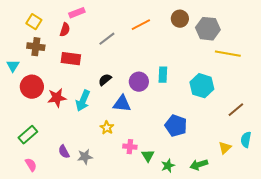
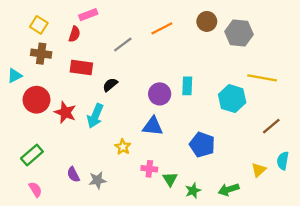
yellow line: (228, 54) -> (262, 78), moved
cyan triangle: (13, 66) -> (15, 76), turned 32
black semicircle: (105, 80) -> (110, 85), moved
red star: (57, 98) -> (65, 112), turned 30
blue triangle: (122, 104) -> (153, 126), moved

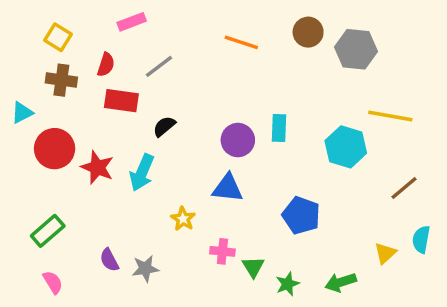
orange line: (162, 28) -> (241, 42), turned 45
red semicircle: (74, 34) -> (106, 65), moved
gray line: (123, 44) -> (159, 66), moved

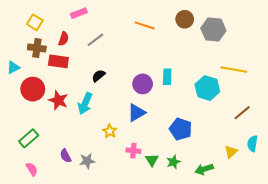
red rectangle: (121, 101) -> (58, 61), moved
blue triangle: (228, 188) -> (136, 113), turned -36
green star: (288, 284) -> (173, 162), moved

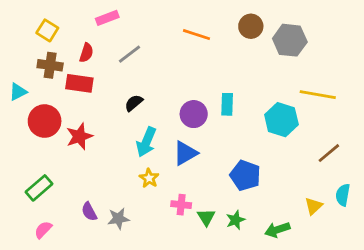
red star: (58, 100) -> (79, 136), turned 30
cyan arrow: (85, 103) -> (146, 142), moved
pink semicircle: (32, 169) -> (43, 230), turned -104

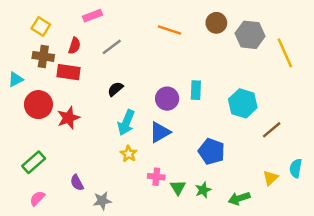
yellow line: (318, 95) -> (285, 53), moved, turned 56
brown line: (329, 153) -> (272, 130), moved
gray star: (118, 219) -> (102, 201), moved

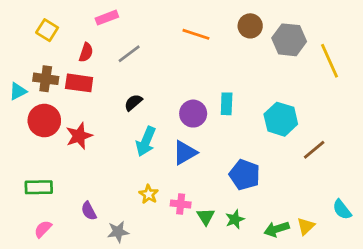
brown cross: (43, 56) -> (46, 79), moved
yellow star: (129, 154) -> (149, 194), moved
green rectangle: (34, 162) -> (39, 187), turned 40
cyan semicircle: (296, 168) -> (342, 210), moved, turned -48
yellow triangle: (270, 178) -> (306, 226), moved

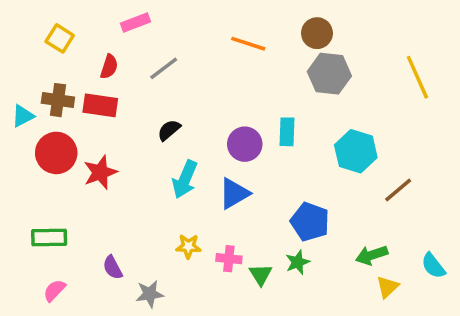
gray hexagon: (289, 40) -> (329, 74), moved
yellow star: (149, 194) -> (188, 246), turned -30
green star: (235, 219) -> (298, 262), moved
green arrow: (277, 229) -> (372, 255), moved

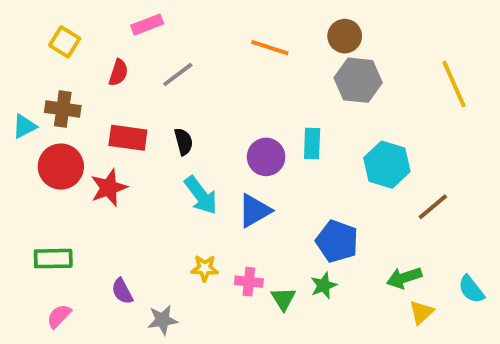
red rectangle: (100, 105) -> (128, 138), moved
black semicircle: (169, 130) -> (184, 142), turned 115
cyan arrow: (185, 179) -> (201, 195), turned -60

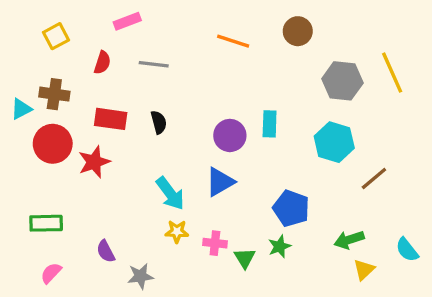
yellow square: (65, 42) -> (56, 36), turned 30
gray line: (178, 74) -> (154, 64), turned 44
gray hexagon: (358, 80) -> (342, 81), moved
cyan arrow: (201, 195) -> (170, 193), moved

